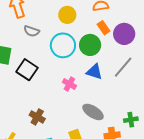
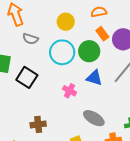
brown cross: (37, 117) -> (38, 124), turned -35

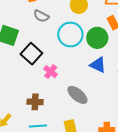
pink cross: (70, 91) -> (51, 72), moved
gray ellipse: (94, 118) -> (77, 95), moved

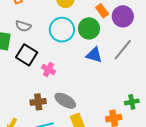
gray semicircle: (41, 16) -> (23, 26), moved
gray ellipse: (77, 95) -> (65, 101), moved

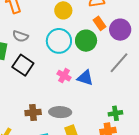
blue triangle: (94, 55) -> (85, 78), moved
pink cross: (48, 69) -> (64, 76), moved
gray ellipse: (65, 101) -> (60, 112), turned -30
green cross: (132, 102) -> (115, 113), moved

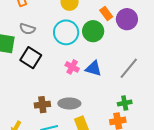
gray line: (119, 63) -> (129, 68), moved

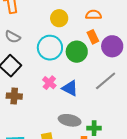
gray line: (129, 68) -> (106, 81), moved
gray ellipse: (69, 103) -> (70, 120), moved
brown cross: (42, 105) -> (14, 96), moved

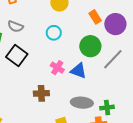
cyan circle: (50, 48) -> (54, 33), size x0.6
green circle: (77, 52) -> (90, 46), moved
brown cross: (14, 96) -> (41, 93), moved

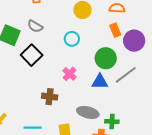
blue triangle: (78, 71) -> (100, 82), moved, turned -30

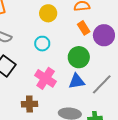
pink cross: (69, 74) -> (46, 78), size x1.5
gray line: (126, 75) -> (102, 84), moved

